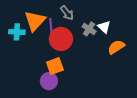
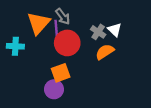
gray arrow: (67, 13) -> (63, 16), moved
cyan cross: (17, 32) -> (15, 46), moved
orange semicircle: (116, 47) -> (105, 52), moved

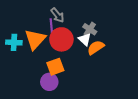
orange triangle: (39, 23) -> (35, 39), moved
white triangle: (115, 30) -> (85, 39), moved

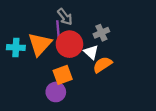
gray cross: (90, 29) -> (101, 33), turned 32
white triangle: (85, 39) -> (91, 52), moved
orange semicircle: (96, 47) -> (103, 65), moved

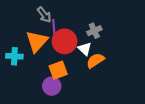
gray arrow: (65, 17) -> (44, 15), moved
cyan cross: (16, 48) -> (14, 56), moved

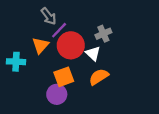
purple line: (54, 28) -> (59, 30), turned 49
orange triangle: (37, 41) -> (40, 45), size x0.7
orange semicircle: (95, 61) -> (99, 77), moved

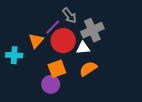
gray arrow: (49, 16) -> (69, 16), moved
gray cross: (103, 34) -> (92, 30), size x1.5
white triangle: (93, 54) -> (83, 48), turned -48

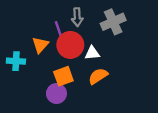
gray arrow: (69, 16) -> (77, 17), turned 35
purple line: (53, 27) -> (59, 30), turned -63
gray cross: (92, 30) -> (113, 22), moved

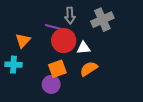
purple line: (59, 30) -> (53, 27), turned -56
orange triangle: (40, 45) -> (23, 41), moved
cyan cross: (16, 61) -> (14, 65), moved

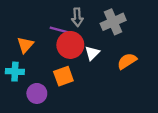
white triangle: (84, 48) -> (92, 53), turned -40
orange semicircle: (89, 69) -> (127, 61), moved
purple circle: (51, 84) -> (37, 93), moved

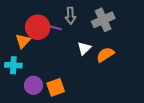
red circle: (70, 45) -> (38, 27), moved
orange semicircle: (127, 61) -> (105, 55), moved
orange square: (63, 76) -> (56, 87), moved

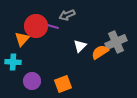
gray arrow: (70, 16) -> (67, 15), turned 70
gray cross: (103, 20) -> (116, 42), moved
orange square: (56, 87) -> (63, 84), moved

